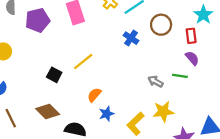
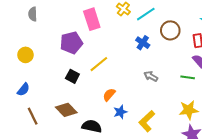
purple pentagon: (38, 20) -> (71, 43), moved
gray arrow: (155, 81) -> (151, 76), moved
yellow star: (163, 111) -> (189, 110), moved

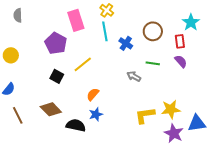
cyan line: (146, 14) -> (105, 31), moved, turned -66
purple pentagon: (71, 43) -> (56, 43), turned -30
green line: (188, 77) -> (153, 63), moved
blue star: (120, 112) -> (96, 114), moved
yellow L-shape: (147, 121) -> (145, 115), moved, turned 35

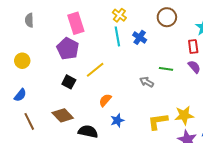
pink rectangle: (76, 20) -> (76, 23), moved
brown circle: (153, 31) -> (167, 17), moved
blue cross: (126, 43) -> (140, 37), moved
blue star: (96, 114) -> (117, 120), moved

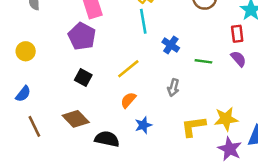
blue cross: (140, 37) -> (171, 45), moved
yellow line: (95, 70) -> (128, 69), moved
gray arrow: (147, 82) -> (173, 88), moved, turned -104

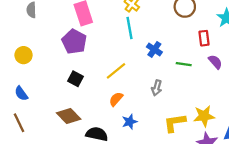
red rectangle: (237, 34) -> (204, 38), moved
blue semicircle: (23, 94) -> (21, 93), turned 105
brown line: (34, 126) -> (19, 123), moved

